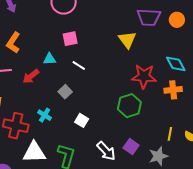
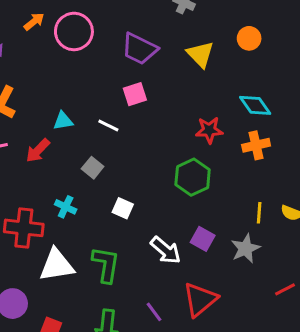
purple trapezoid: (149, 17) -> (140, 49), moved, turned 30
pink square: (70, 39) -> (135, 94), moved
yellow triangle: (127, 40) -> (200, 54), moved
red star: (144, 76) -> (209, 130), size x0.7

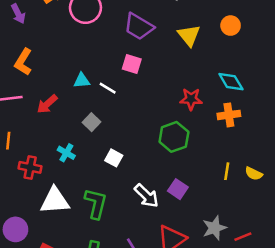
pink square: (135, 94) -> (132, 64), turned 30
cyan triangle: (63, 121) -> (82, 81), moved
red cross: (24, 228) -> (30, 167), size x0.7
gray star: (245, 248) -> (214, 228), moved

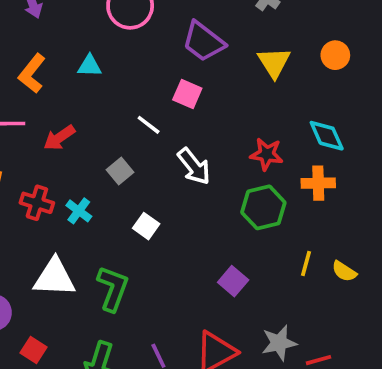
cyan triangle: (82, 81) -> (90, 66), moved
green hexagon: (174, 137) -> (263, 207), moved
red cross: (30, 167) -> (37, 203), moved
white arrow: (146, 196) -> (194, 166), moved

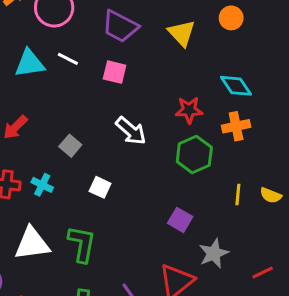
cyan triangle: (90, 66) -> (30, 63), size x1.5
white line: (149, 125) -> (68, 59), moved
gray star: (279, 343) -> (214, 253), moved

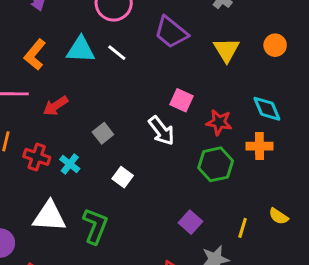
pink square: (115, 72) -> (182, 100), moved
yellow line: (238, 195) -> (243, 228), moved

